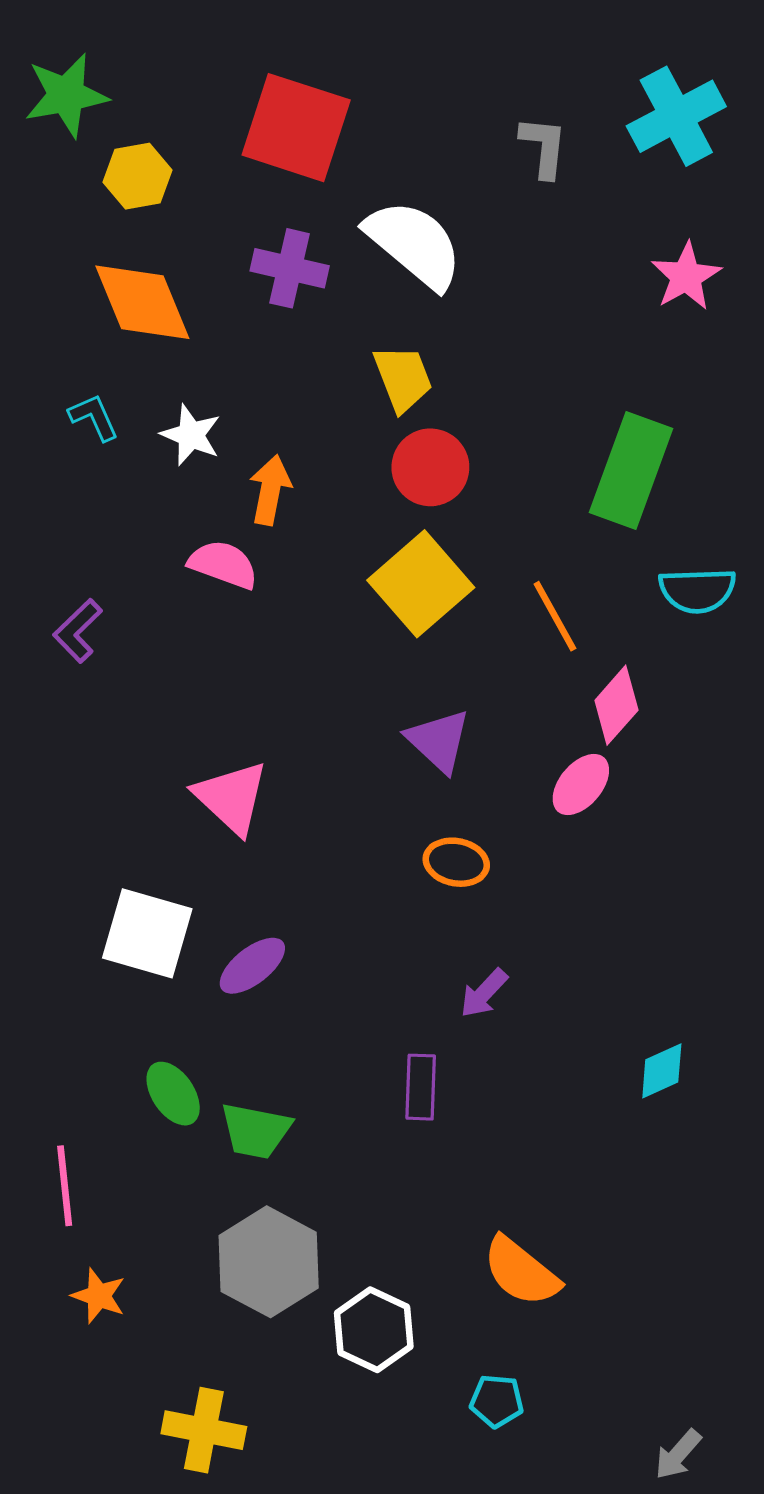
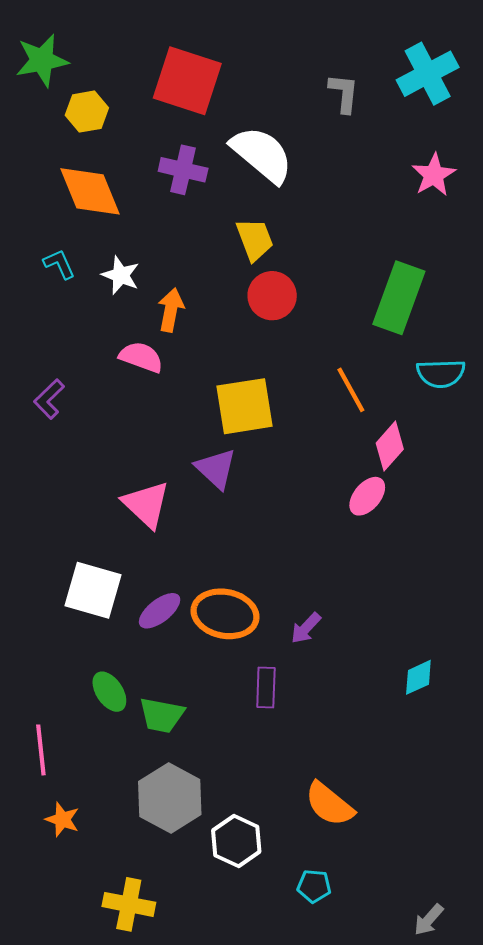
yellow square: (421, 584) -> (244, 406), moved, turned 32
purple triangle: (438, 741) -> (216, 469), moved
orange ellipse: (456, 862) -> (225, 614), moved, size x1.6

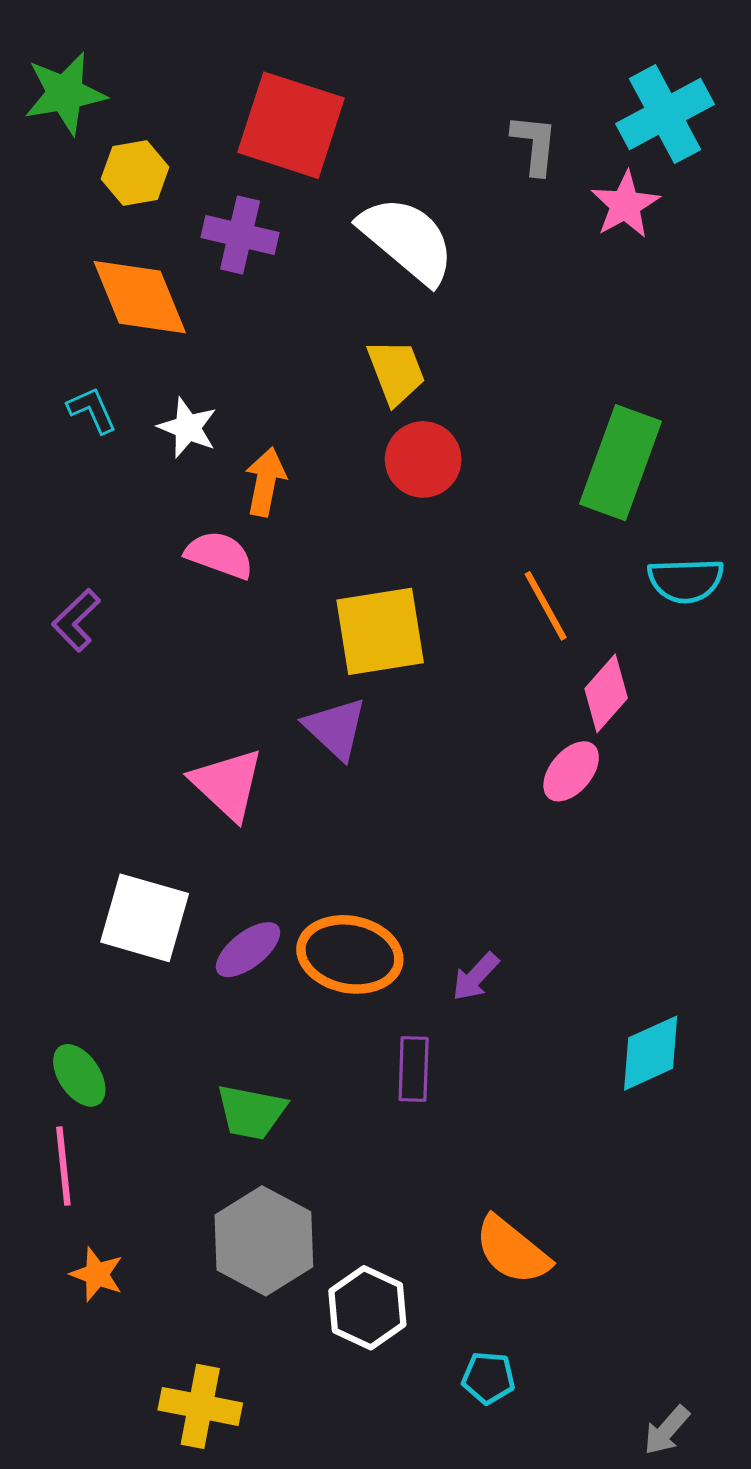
purple cross: (183, 170) -> (240, 235), moved
pink star: (434, 175) -> (625, 205), moved
cyan diamond: (418, 677) -> (651, 1053), size x1.4
green ellipse: (109, 692) -> (79, 1075), moved

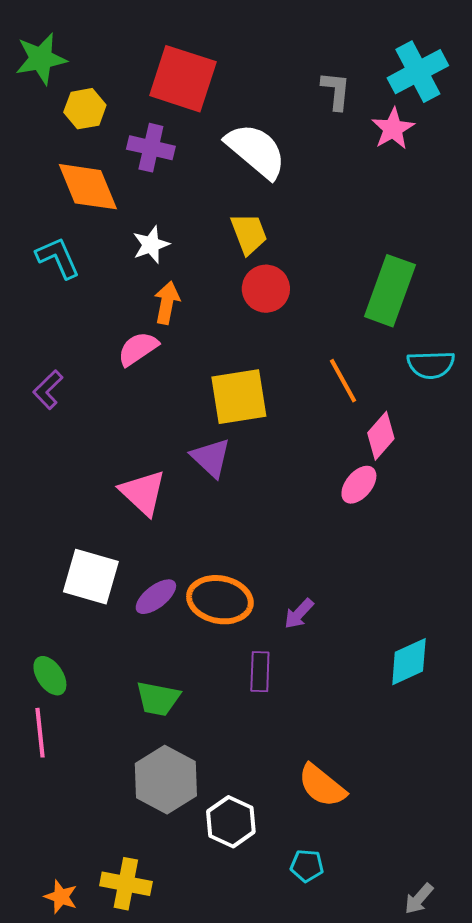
cyan L-shape: (92, 410) -> (58, 258), size x1.4
white star: (188, 428) -> (151, 245), moved, turned 30
pink semicircle: (219, 555) -> (138, 349), turned -54
orange star: (97, 1274) -> (61, 897), moved

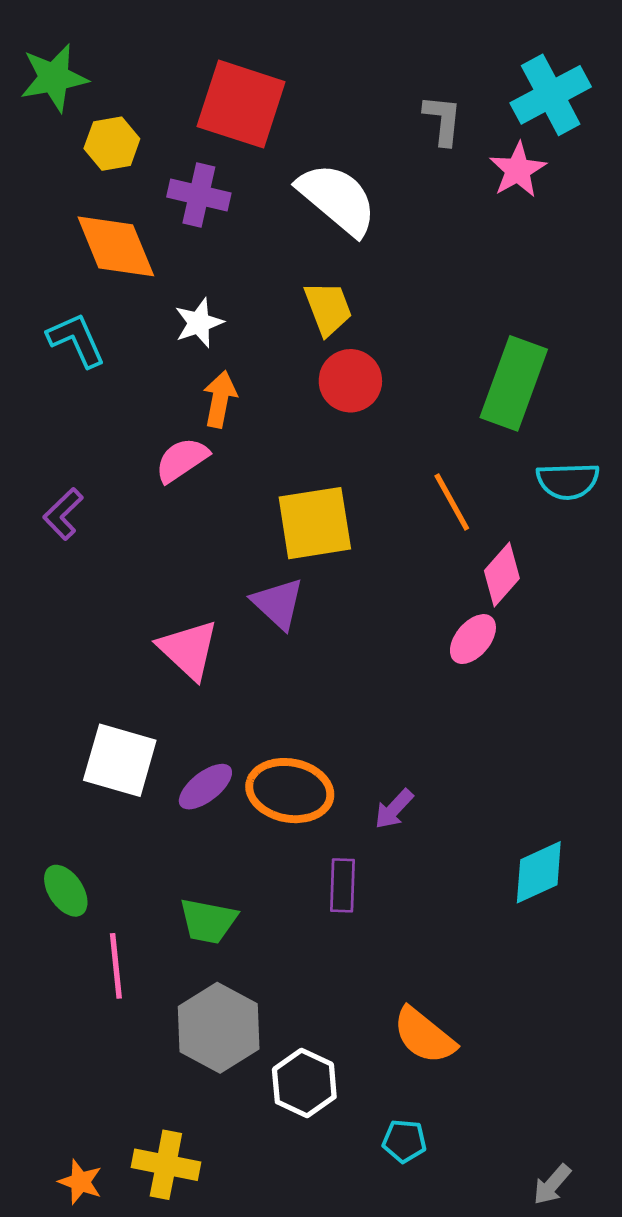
pink line: (40, 733) -> (116, 966), moved

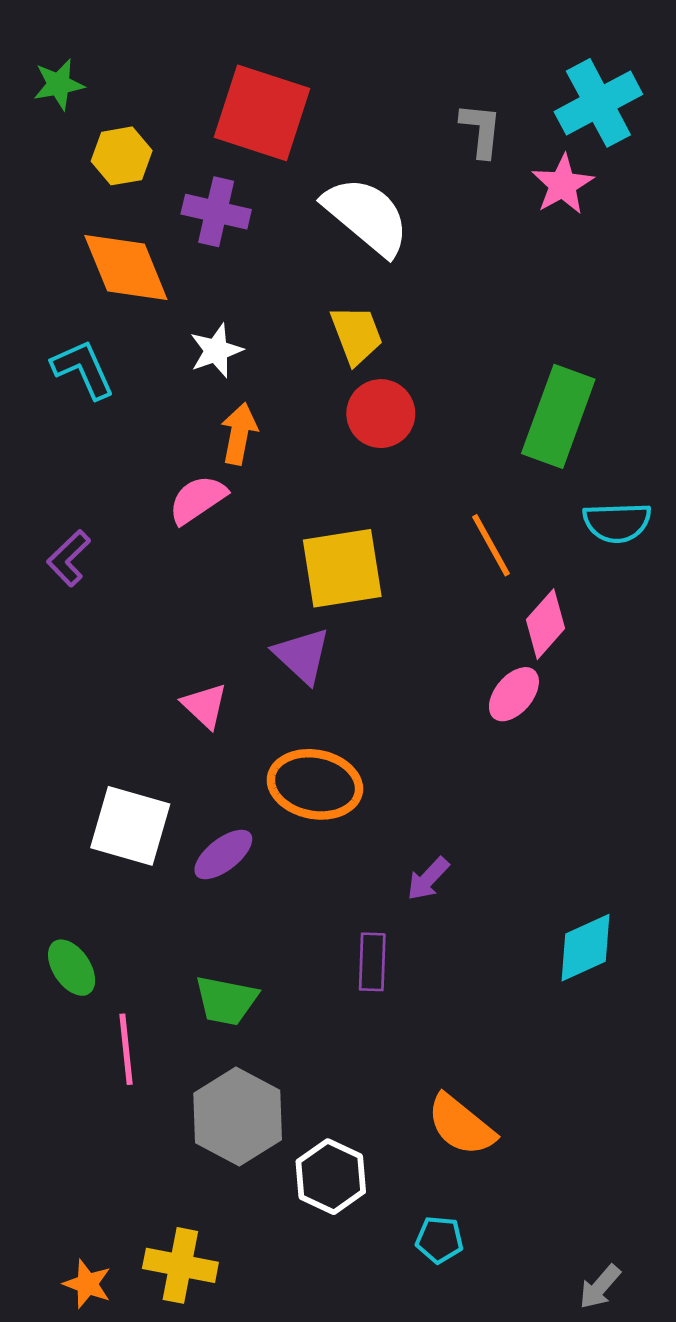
green star: (54, 78) -> (59, 84), size x0.7
pink triangle: (188, 650) -> (205, 706), size x0.7
orange ellipse: (290, 791) -> (315, 784), moved

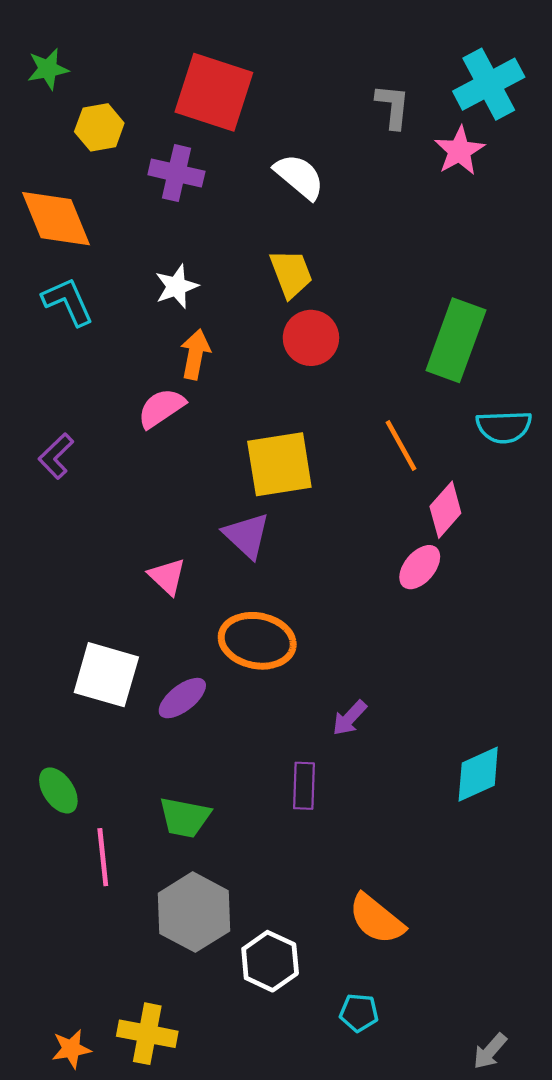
white semicircle: (366, 216) -> (299, 177), size x0.7
orange diamond: (126, 268) -> (56, 219), moved
orange star: (87, 1284) -> (71, 1049), turned -30

